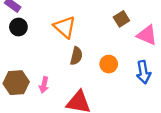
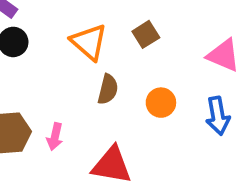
brown square: (121, 19) -> (146, 34), moved

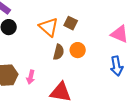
brown square: (146, 34) -> (71, 23), moved, turned -32
orange circle: (161, 103) -> (78, 50), moved

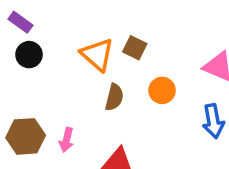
orange circle: (78, 50) -> (162, 90), moved

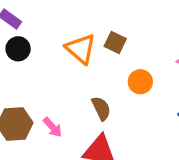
brown semicircle: (114, 97) -> (101, 108), moved, turned -40
pink arrow: (67, 140) -> (53, 127), turned -55

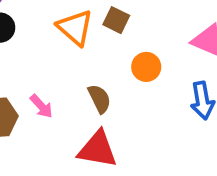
pink arrow: (53, 127) -> (41, 106), moved

